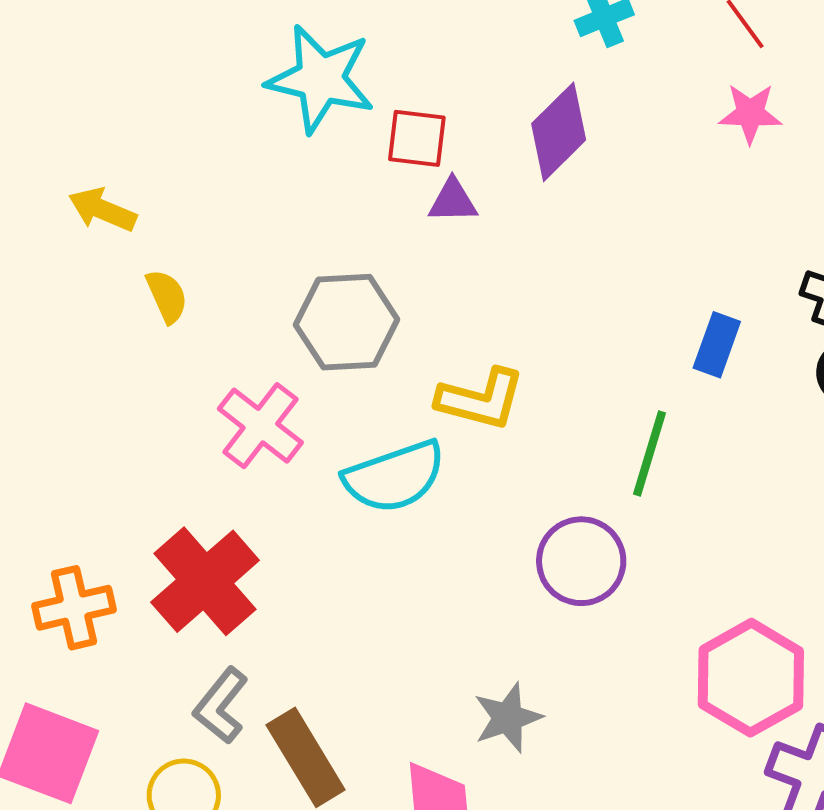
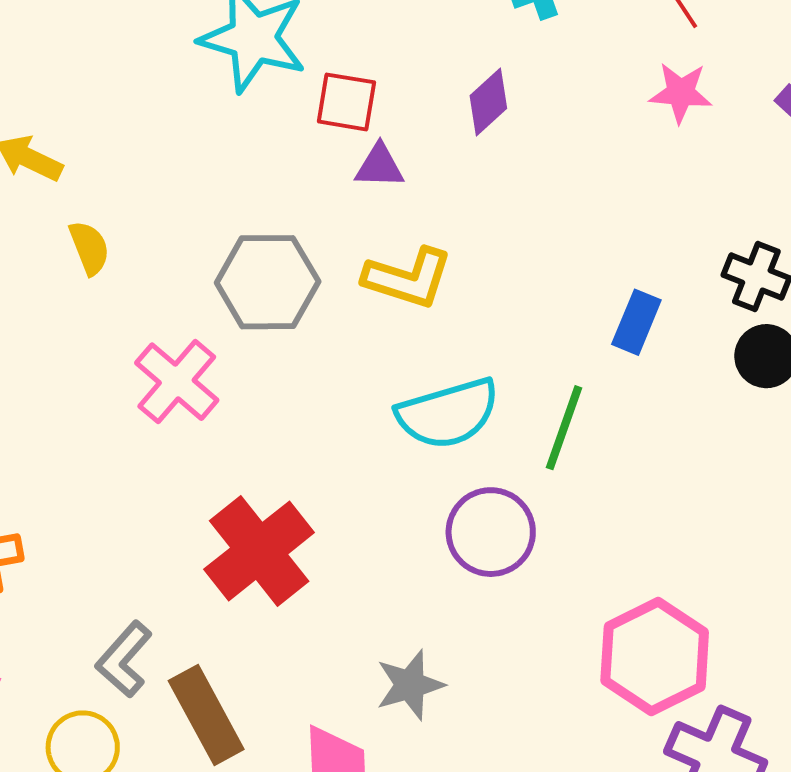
purple diamond: (559, 132) -> (488, 102), size x0.7
yellow L-shape: (481, 399) -> (408, 278), moved
cyan semicircle: (394, 477) -> (448, 413), moved
red cross: (205, 581) -> (259, 551), moved

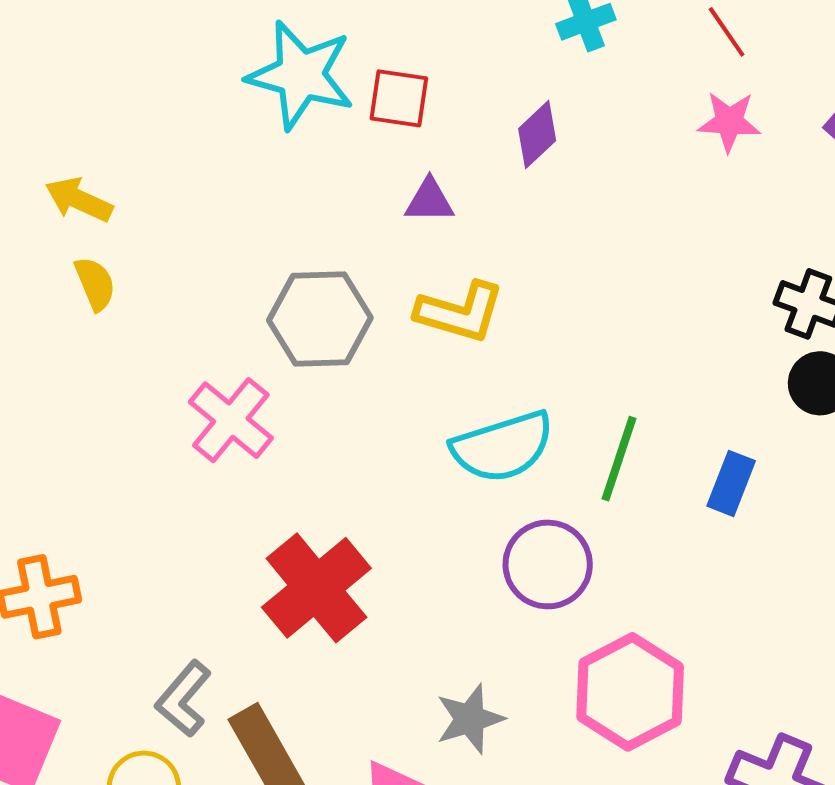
red square: (346, 102) -> (399, 98), moved
yellow semicircle: (89, 248) -> (95, 284), moved
blue rectangle: (636, 322) -> (731, 483), moved
pink hexagon: (655, 656) -> (630, 692), moved

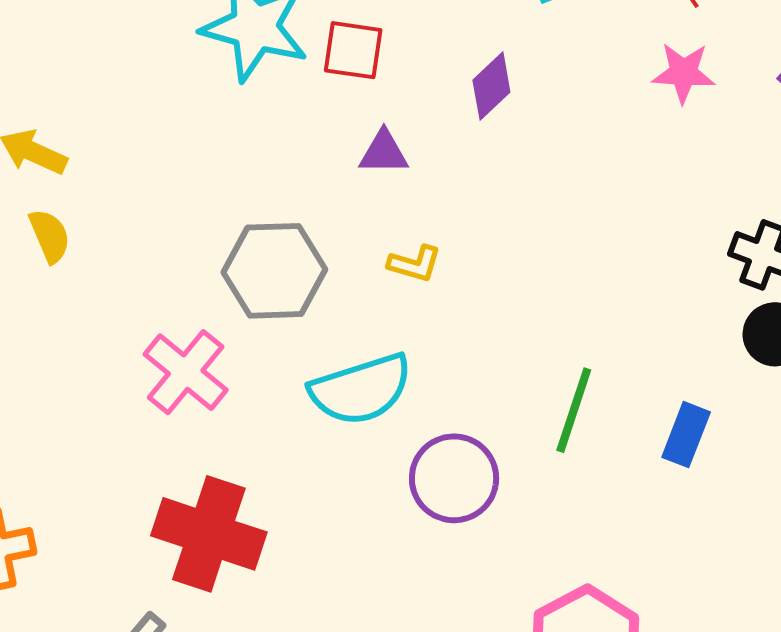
yellow L-shape: (460, 312) -> (415, 264), size x0.6
cyan semicircle: (503, 447) -> (361, 389), moved
purple circle: (548, 564) -> (454, 478), moved
red cross: (316, 588) -> (209, 534), moved, turned -32

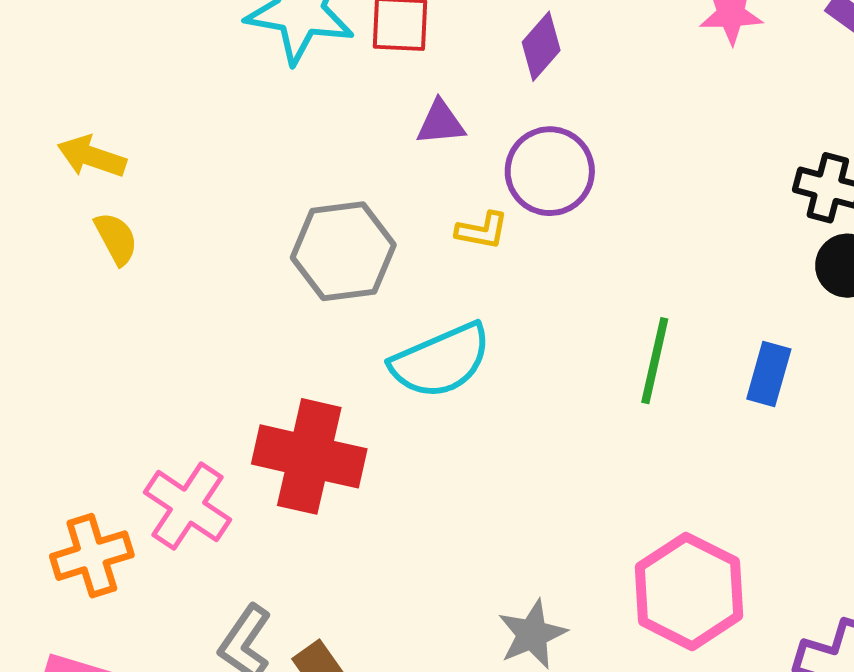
pink cross: (186, 372) -> (188, 506), moved
purple circle: (454, 478) -> (550, 171), moved
red cross: (209, 534) -> (309, 456), moved

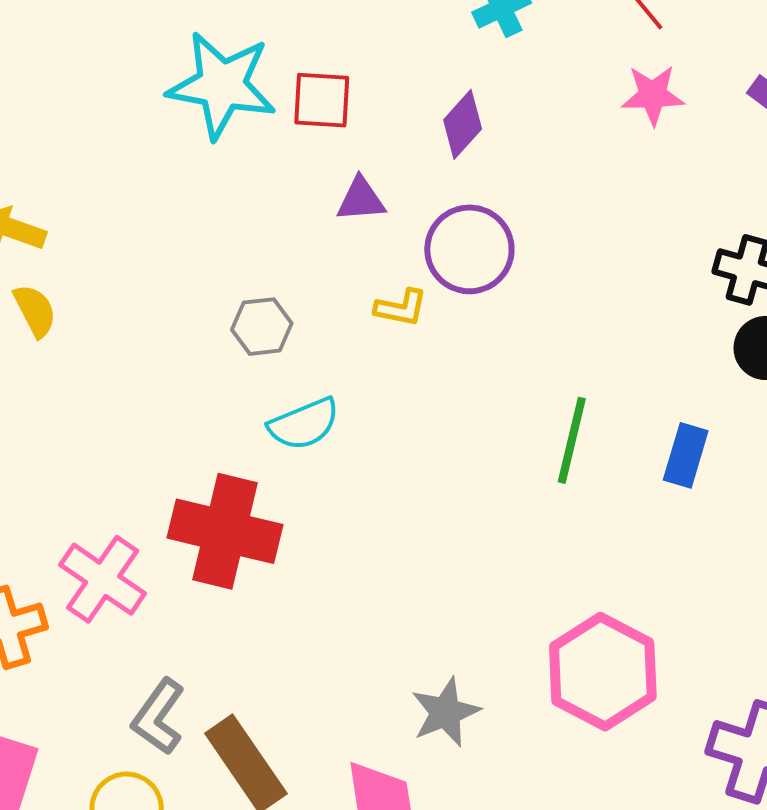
gray hexagon: (343, 251) -> (262, 327), size x0.6
cyan semicircle: (441, 361) -> (304, 424), moved, size x0.7

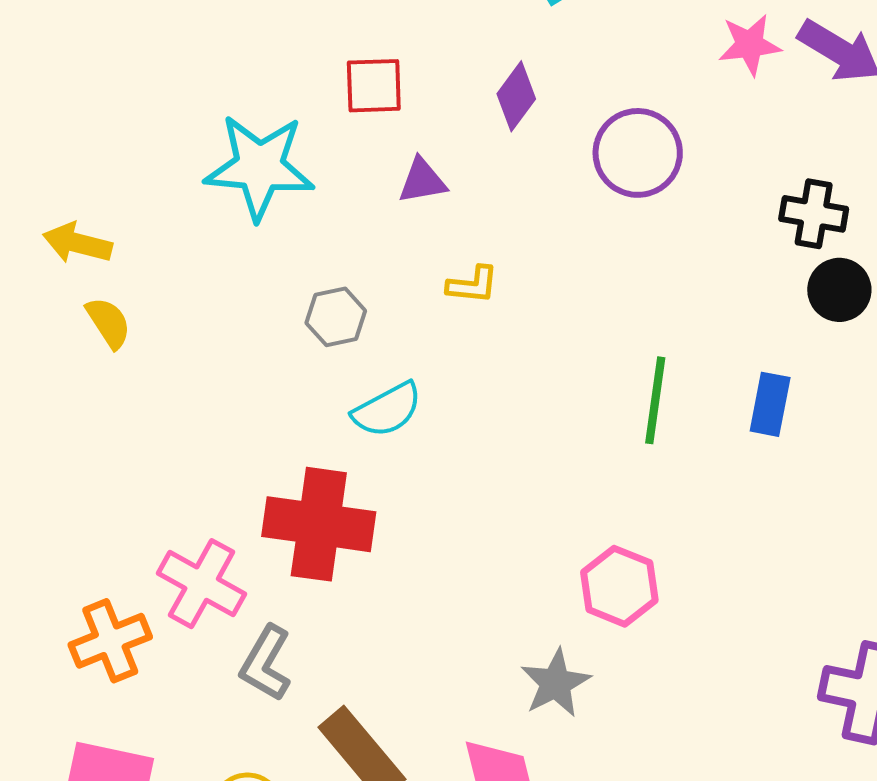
cyan star: (222, 85) -> (259, 167), moved
pink star: (653, 95) -> (750, 45), moved
purple circle: (469, 249) -> (638, 153), moved
pink hexagon: (603, 672) -> (619, 586), moved, size x0.7
gray L-shape: (158, 717) -> (266, 663), moved

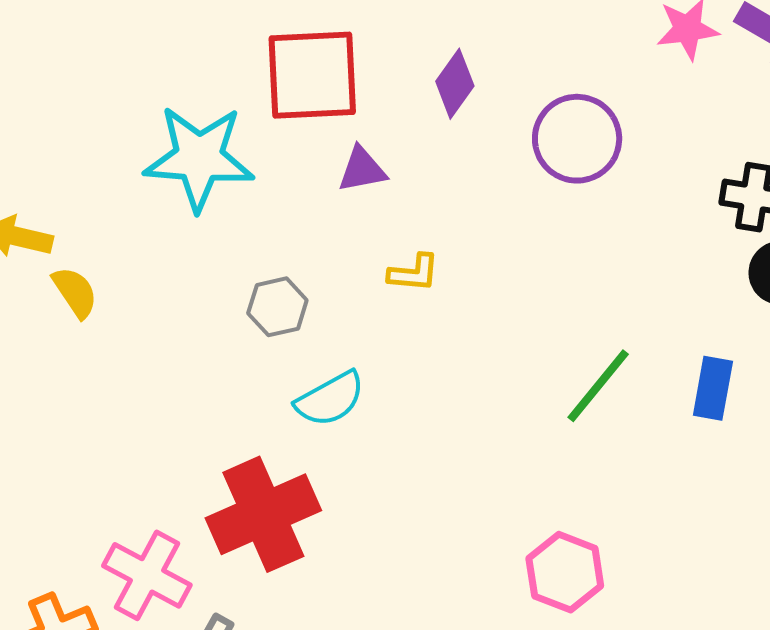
red square: (374, 86) -> (312, 75), size x1.6
yellow semicircle: (108, 323) -> (75, 292), moved
green line: (655, 400) -> (598, 386), turned 32
red cross: (319, 524) -> (263, 514), turned -31

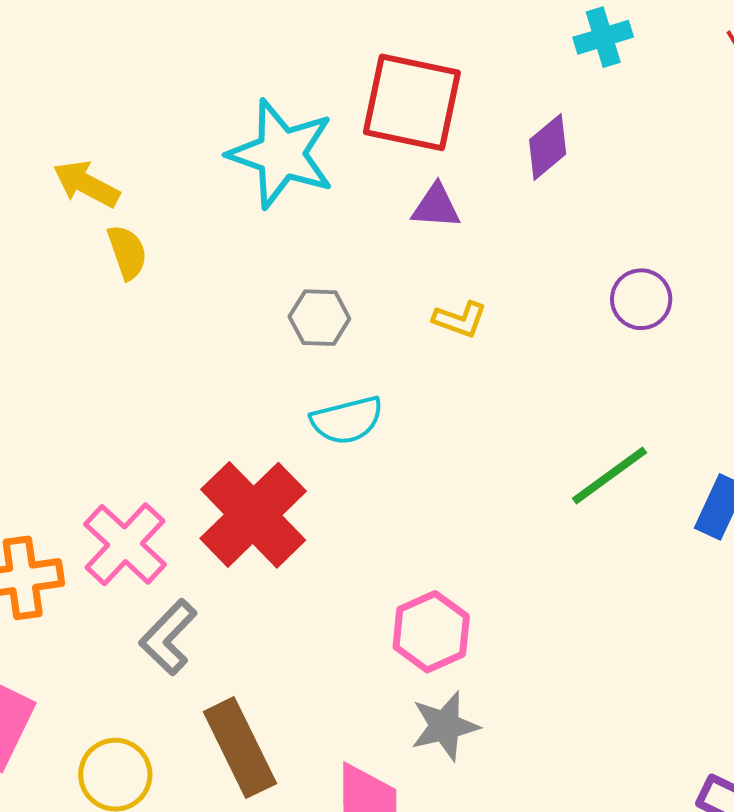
purple circle: (577, 139) -> (641, 299), moved, size x0.7
red cross: (263, 514) -> (253, 515), turned -35
pink hexagon: (565, 572) -> (431, 632), moved

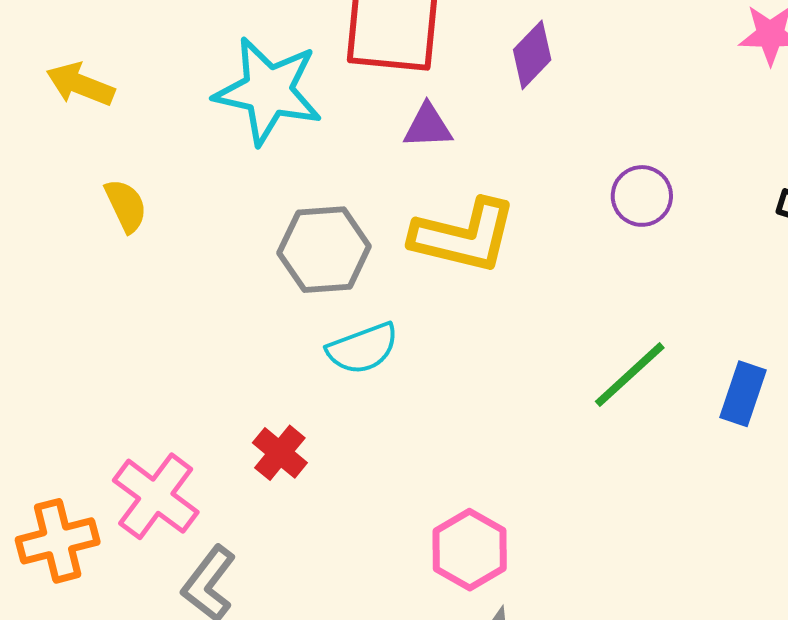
yellow arrow: (86, 184) -> (80, 84), moved
gray hexagon: (319, 318) -> (324, 250), size x1.5
yellow L-shape: (460, 319) -> (464, 236), size x2.0
red cross: (253, 515) -> (280, 453), size x0.5

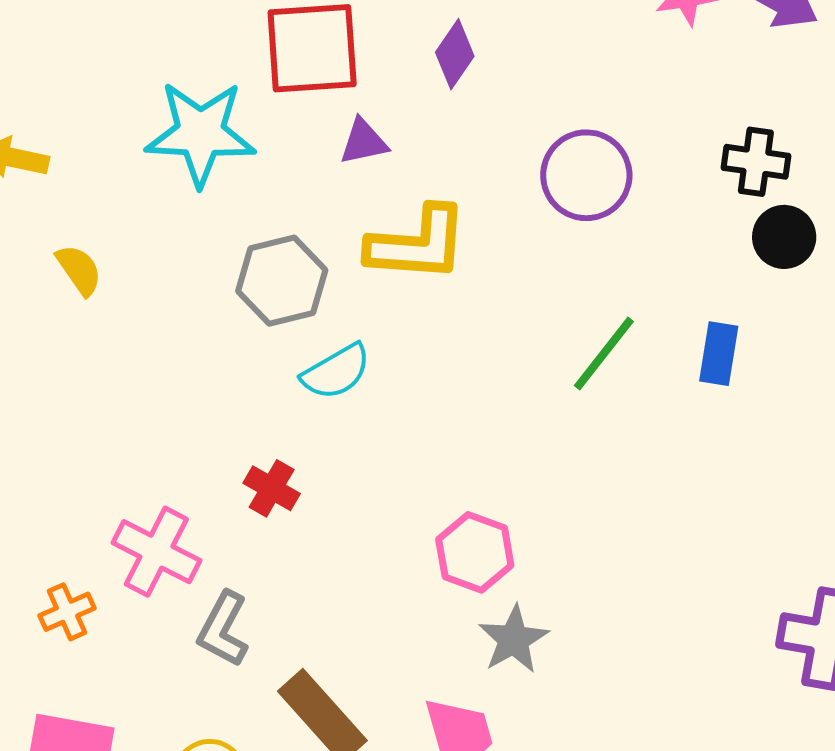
purple circle: (642, 196) -> (586, 175), size x1.5
orange cross: (58, 541) -> (67, 612), size x0.7

